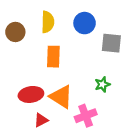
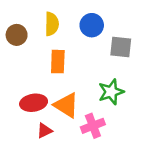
green star: (102, 84) -> (111, 92), size x1.5

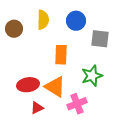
orange rectangle: (58, 62) -> (61, 55), moved

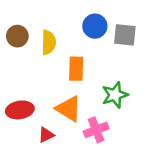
yellow semicircle: (43, 20) -> (49, 42), moved
gray square: (100, 39) -> (125, 35), moved
red ellipse: (28, 85) -> (20, 110), moved

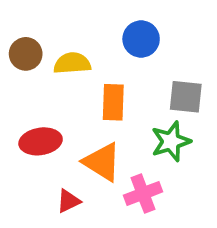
gray square: (125, 35) -> (186, 97), moved
yellow semicircle: (49, 42) -> (72, 63), turned -95
red ellipse: (20, 110) -> (41, 141), moved

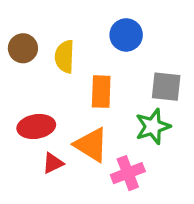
yellow semicircle: (72, 63) -> (65, 57), turned -84
red triangle: (68, 201) -> (53, 163), moved

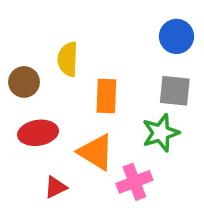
blue circle: (126, 35) -> (176, 36), moved
brown circle: (23, 48) -> (24, 82), moved
red triangle: (53, 163) -> (56, 187), moved

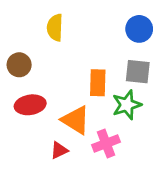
yellow semicircle: (68, 59) -> (55, 28), moved
orange rectangle: (106, 96) -> (98, 83), moved
red triangle: (56, 187) -> (59, 150), moved

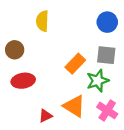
orange rectangle: (98, 83) -> (75, 64), turned 42
orange triangle: (76, 120) -> (74, 106), moved
pink cross: (106, 143) -> (107, 110), moved, turned -36

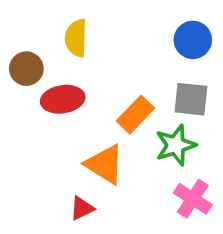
brown circle: (15, 50) -> (26, 69), moved
red ellipse: (23, 81) -> (63, 99), moved
orange triangle: (74, 106) -> (105, 164), moved

